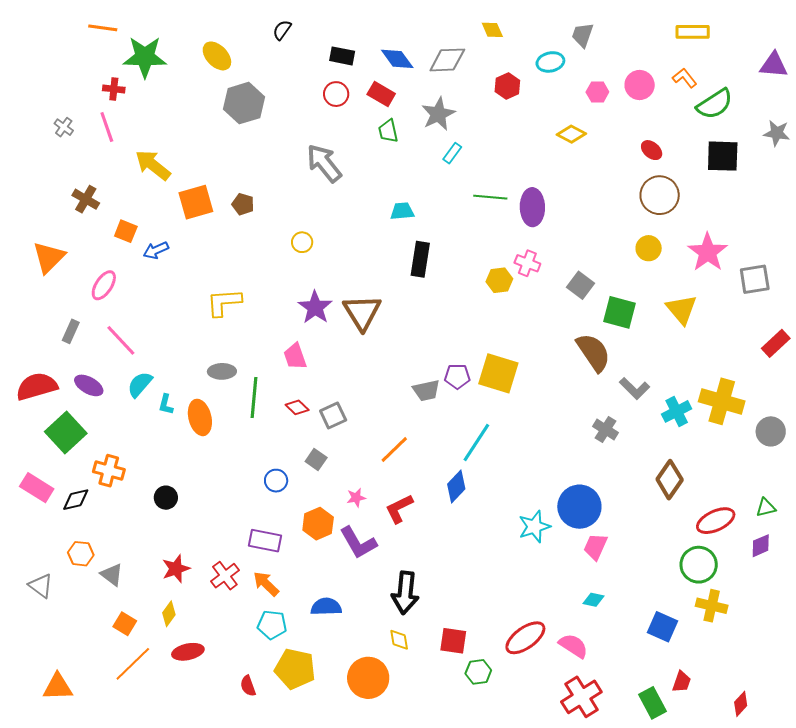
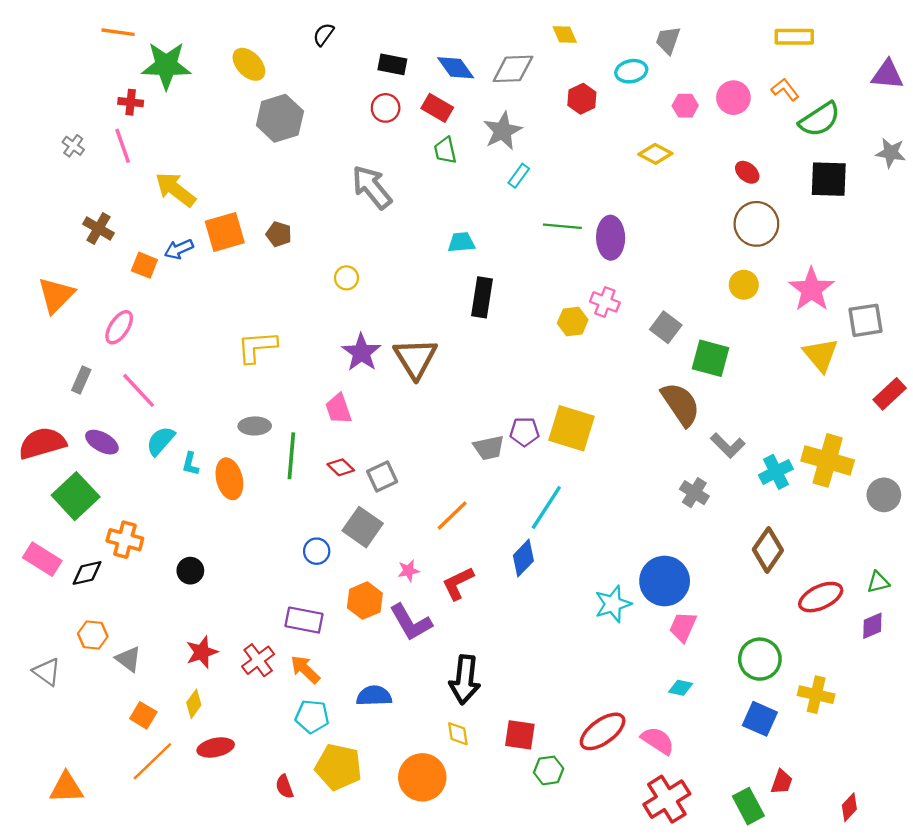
blue arrow: (156, 250) -> (179, 249), moved
yellow triangle: (682, 309) -> (821, 355), moved
gray square: (316, 460) -> (363, 527), size x1.6
green circle: (699, 565) -> (760, 659), moved

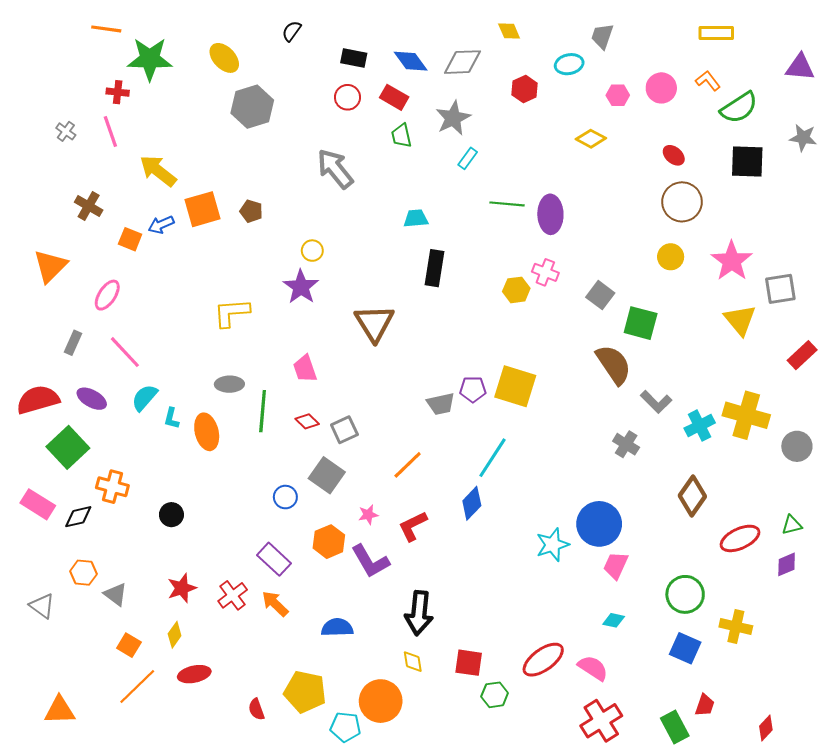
purple star: (361, 353) -> (301, 287), moved
purple rectangle: (304, 620) -> (274, 559), turned 32
cyan pentagon: (312, 716) -> (345, 727), moved

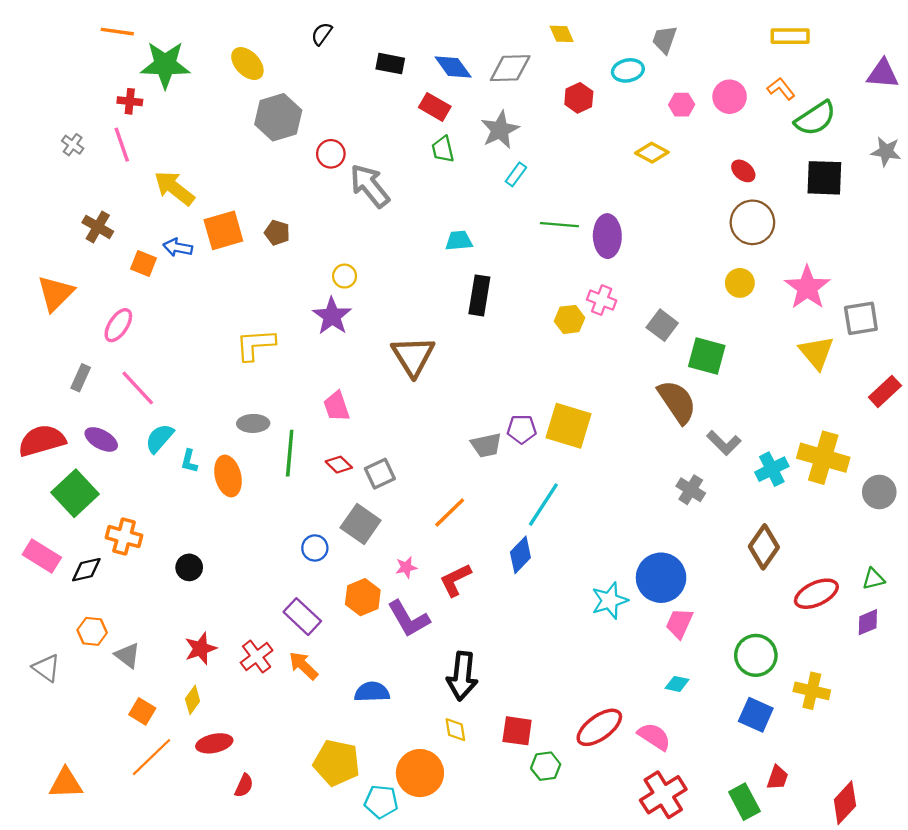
red circle: (347, 97) -> (331, 154), moved
blue arrow: (161, 225) -> (178, 247), turned 35
red semicircle: (256, 709) -> (244, 786), moved, turned -135
red diamond: (766, 728) -> (845, 803), size x1.5

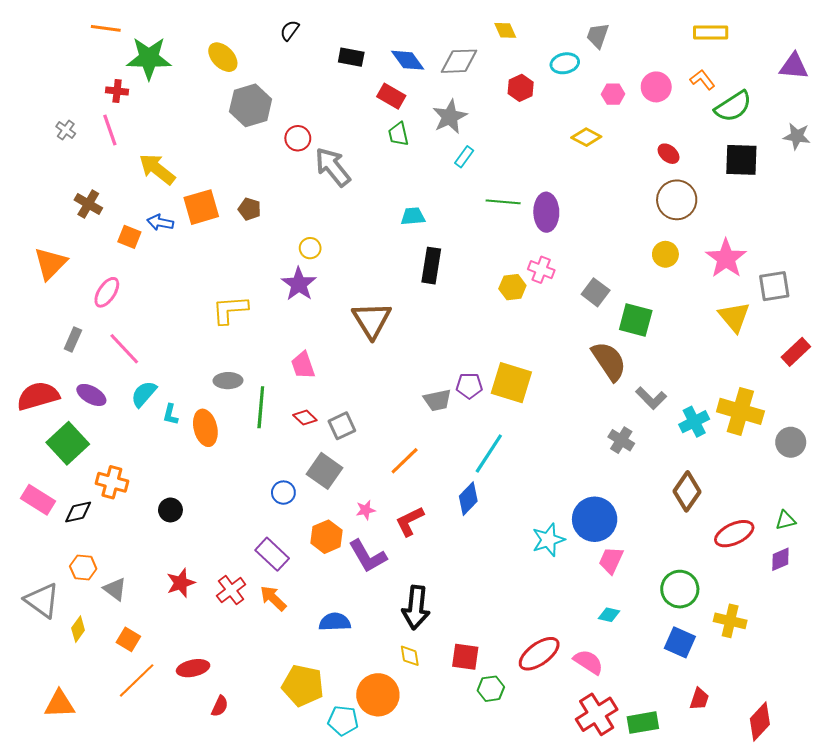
gray triangle: (46, 668) -> (42, 600), size x1.4
yellow diamond: (193, 700) -> (78, 629), moved
green rectangle: (744, 802) -> (643, 723), moved, turned -72

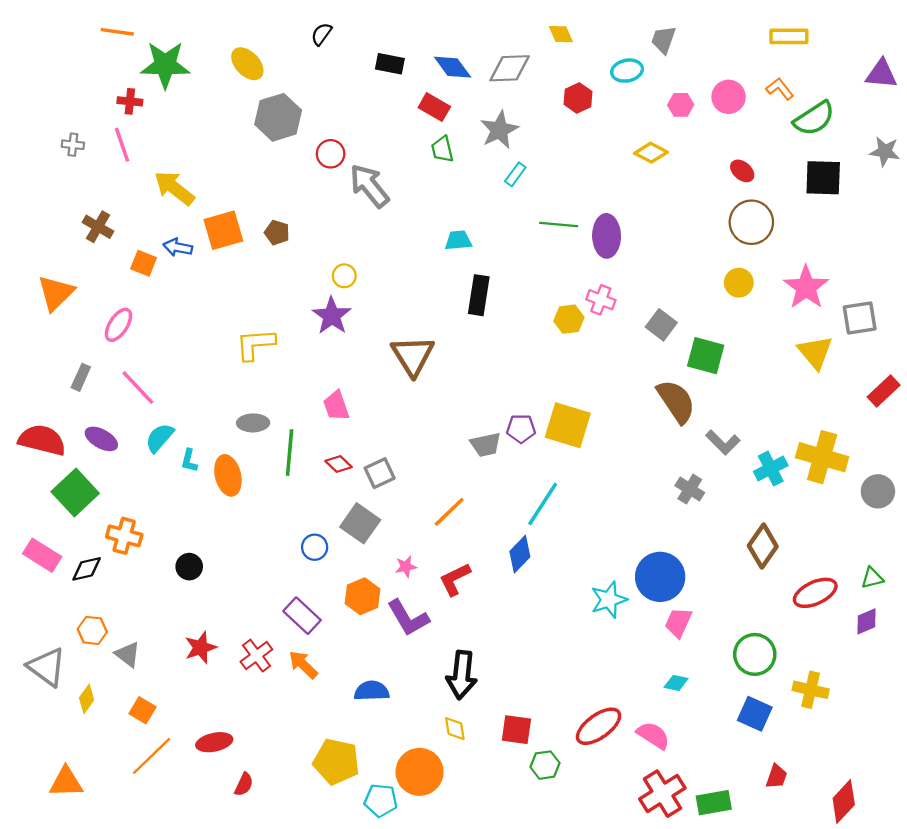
gray cross: (66, 130) -> (73, 145), turned -30
red semicircle: (38, 396) -> (42, 440), turned 30

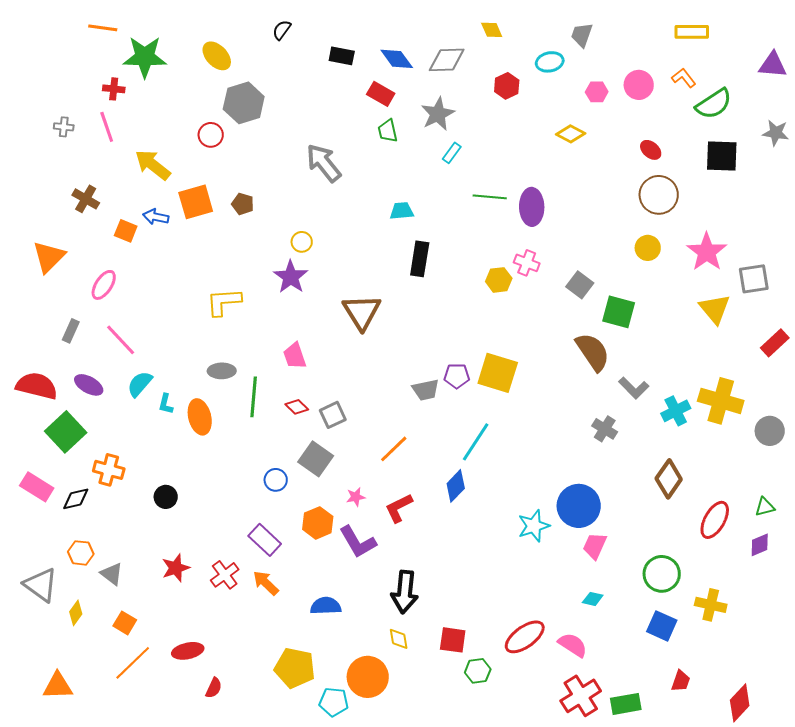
red circle: (331, 154) -> (211, 135), moved
red ellipse: (815, 593) -> (715, 520), turned -36

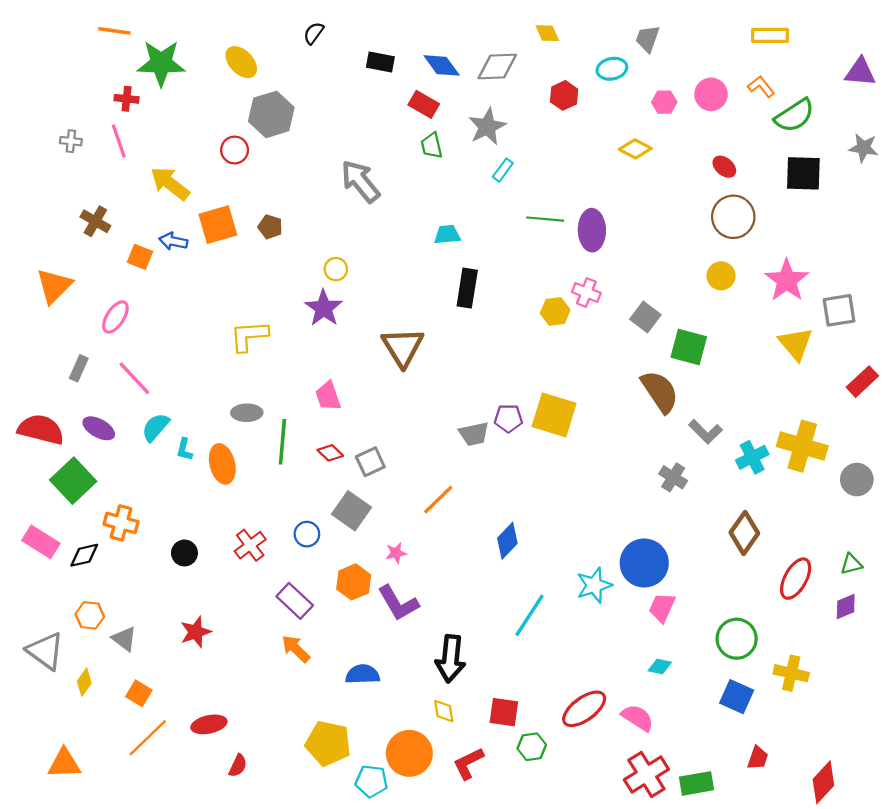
cyan line: (476, 442) -> (530, 615), moved
red L-shape: (399, 508) -> (468, 763), moved
red cross: (225, 575) -> (250, 545), moved

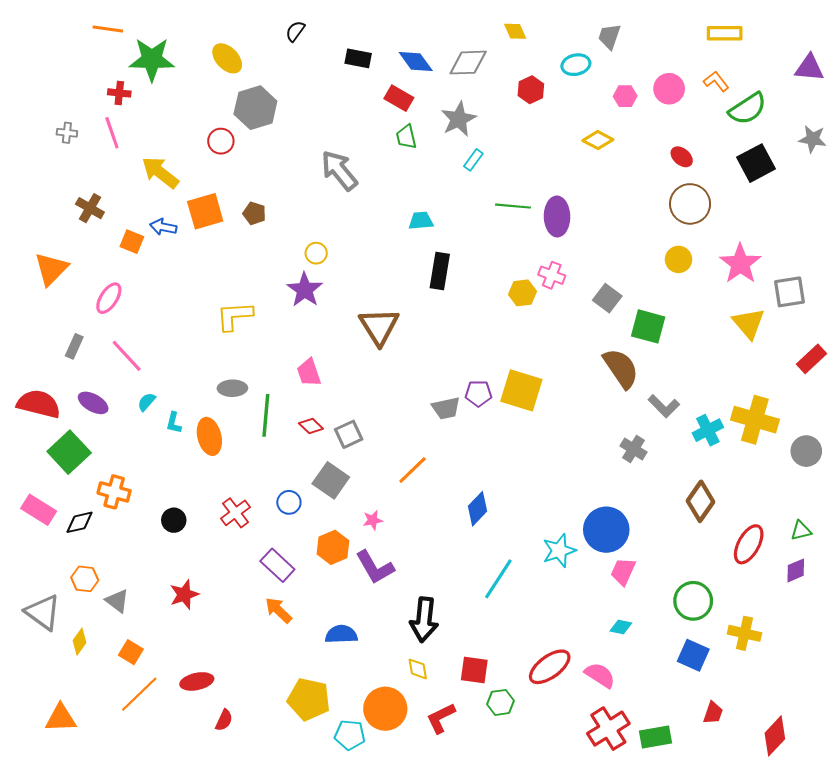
black square: (803, 173) -> (756, 163), turned -30
cyan semicircle: (156, 427) -> (147, 402), size x0.7

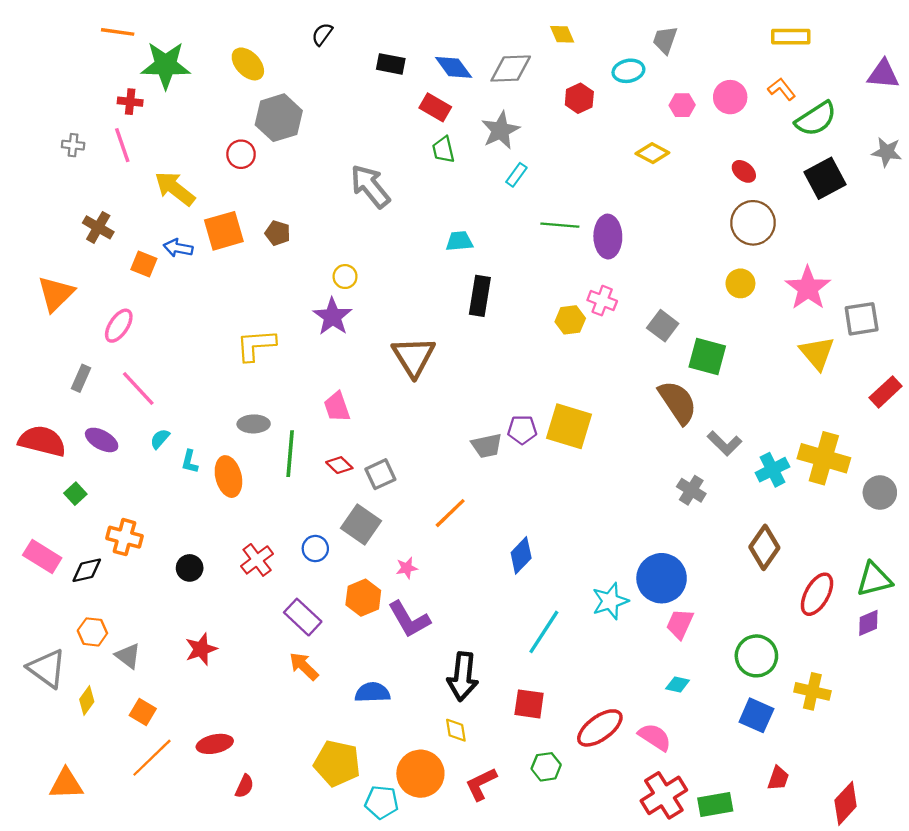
green square: (69, 452) -> (75, 494), size x0.5
green triangle: (801, 531) -> (874, 579), size x1.6
red square: (474, 670) -> (529, 704), moved

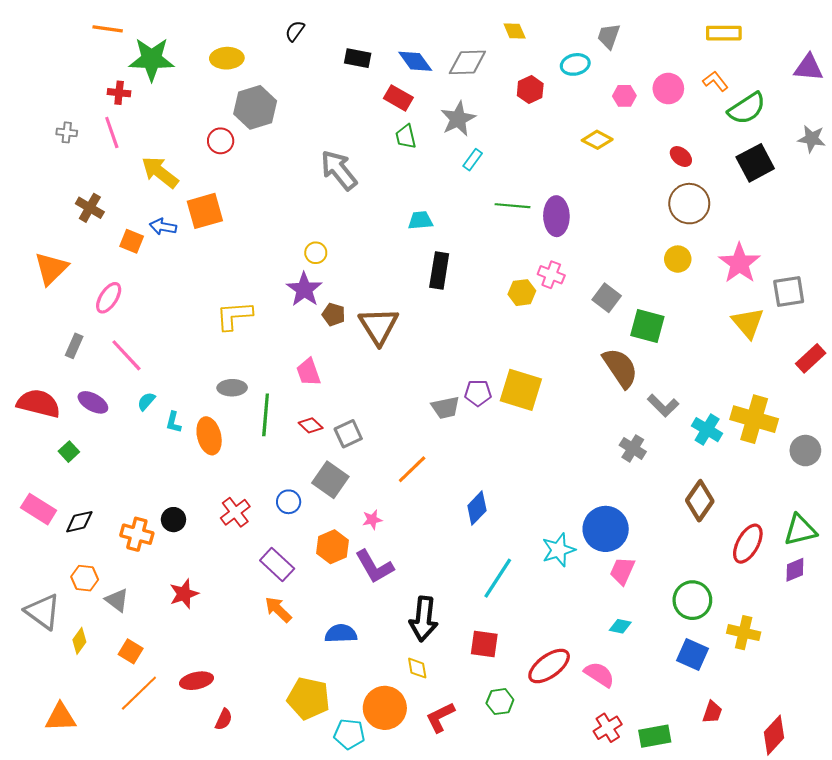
yellow ellipse: (248, 64) -> (227, 58), turned -48
brown pentagon: (278, 233) -> (334, 314), moved
cyan cross: (772, 470) -> (707, 430), turned -32
orange cross: (124, 537) -> (137, 534), moved
red cross: (664, 795) -> (608, 728), size x0.7

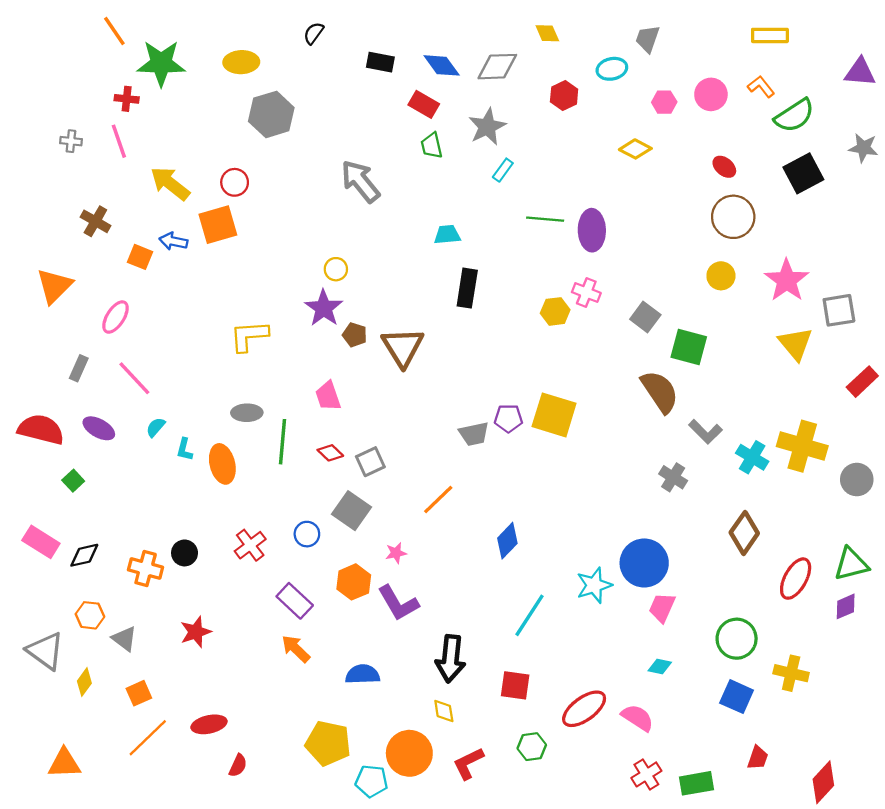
orange line: (108, 29) -> (114, 31), turned 48
red circle: (221, 141) -> (235, 182), moved
orange square: (131, 651) -> (139, 693), turned 35

